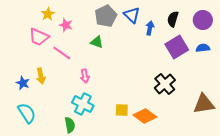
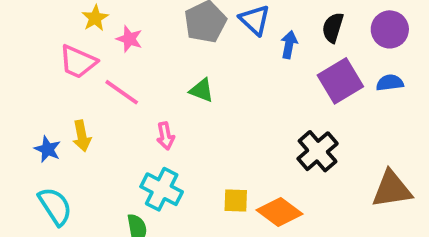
green triangle: (97, 42) -> (202, 90), moved

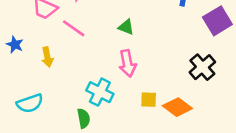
pink arrow: (165, 136) -> (127, 63), moved, size x1.5
blue star: (48, 149) -> (15, 45), moved
cyan semicircle: (55, 206) -> (30, 103), turned 104

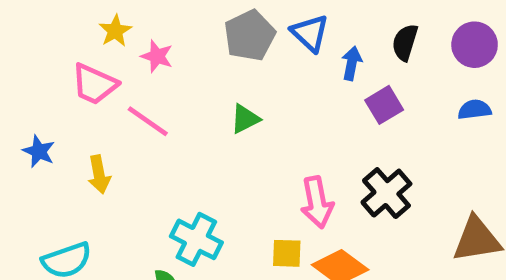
purple square: (217, 21) -> (384, 105), moved, size x0.7
green triangle: (126, 27) -> (245, 119), turned -48
pink arrow: (127, 63) -> (317, 202), moved

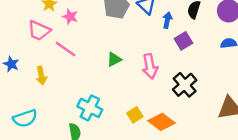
green triangle: (245, 119) -> (114, 59), moved
pink arrow: (317, 202) -> (150, 66), moved
yellow square: (287, 253) -> (135, 115), turned -35

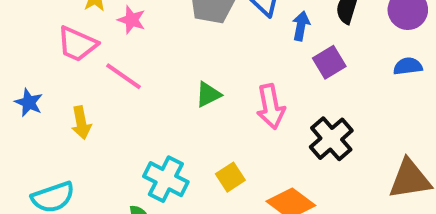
yellow square: (135, 115) -> (230, 177), moved

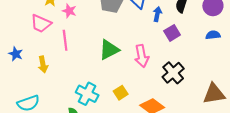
pink line: (124, 76) -> (65, 40), turned 48
green triangle: (208, 94) -> (109, 50), size x1.5

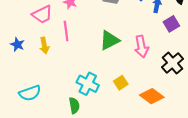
pink trapezoid: (41, 23) -> (42, 15), turned -50
yellow arrow: (43, 64) -> (44, 46), moved

